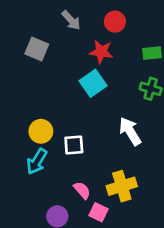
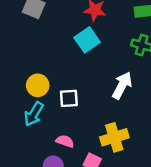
white arrow: (130, 131) -> (122, 85), turned 60
pink semicircle: (82, 190) -> (65, 141), moved, turned -30

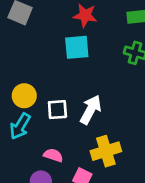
cyan square: (87, 40) -> (77, 47), turned 30
white arrow: (122, 85) -> (91, 110), moved

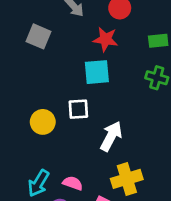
white square: (57, 110) -> (78, 109), moved
cyan arrow: (20, 126) -> (38, 183), moved

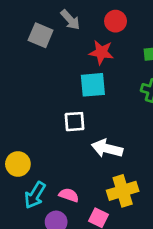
gray square: (38, 36) -> (41, 35), moved
yellow circle: (43, 122) -> (18, 164), moved
white arrow: (111, 136) -> (107, 148), turned -104

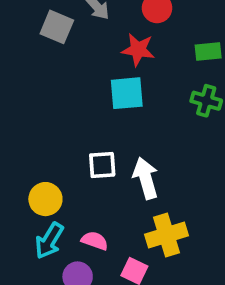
white square: (74, 122) -> (102, 165), moved
white arrow: (107, 148) -> (146, 178), turned 60
yellow circle: (18, 164) -> (45, 199), moved

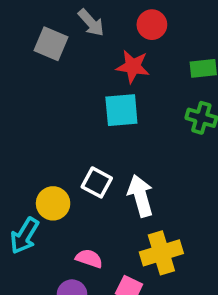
white square: (102, 165) -> (97, 182), turned 32
yellow circle: (45, 199) -> (53, 203), moved
cyan arrow: (49, 241) -> (24, 236), moved

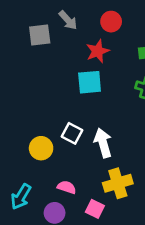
gray square: (51, 44) -> (40, 35), turned -30
red star: (133, 66) -> (98, 51), turned -30
cyan arrow: (24, 236) -> (21, 197), moved

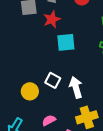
red star: (98, 51) -> (52, 19), moved
pink semicircle: (67, 187) -> (49, 120), turned -48

